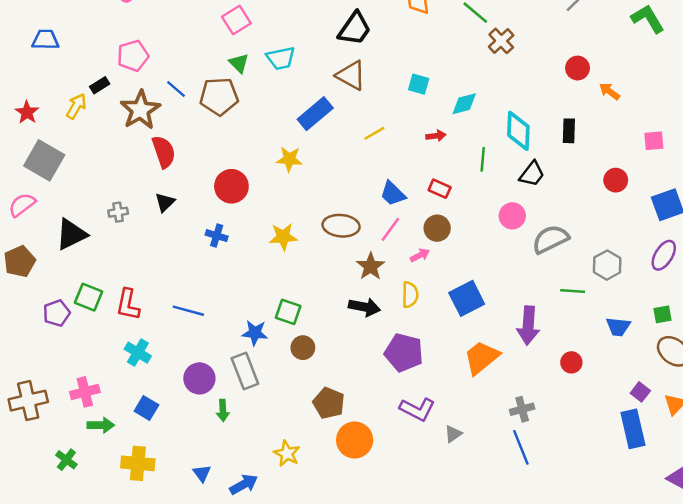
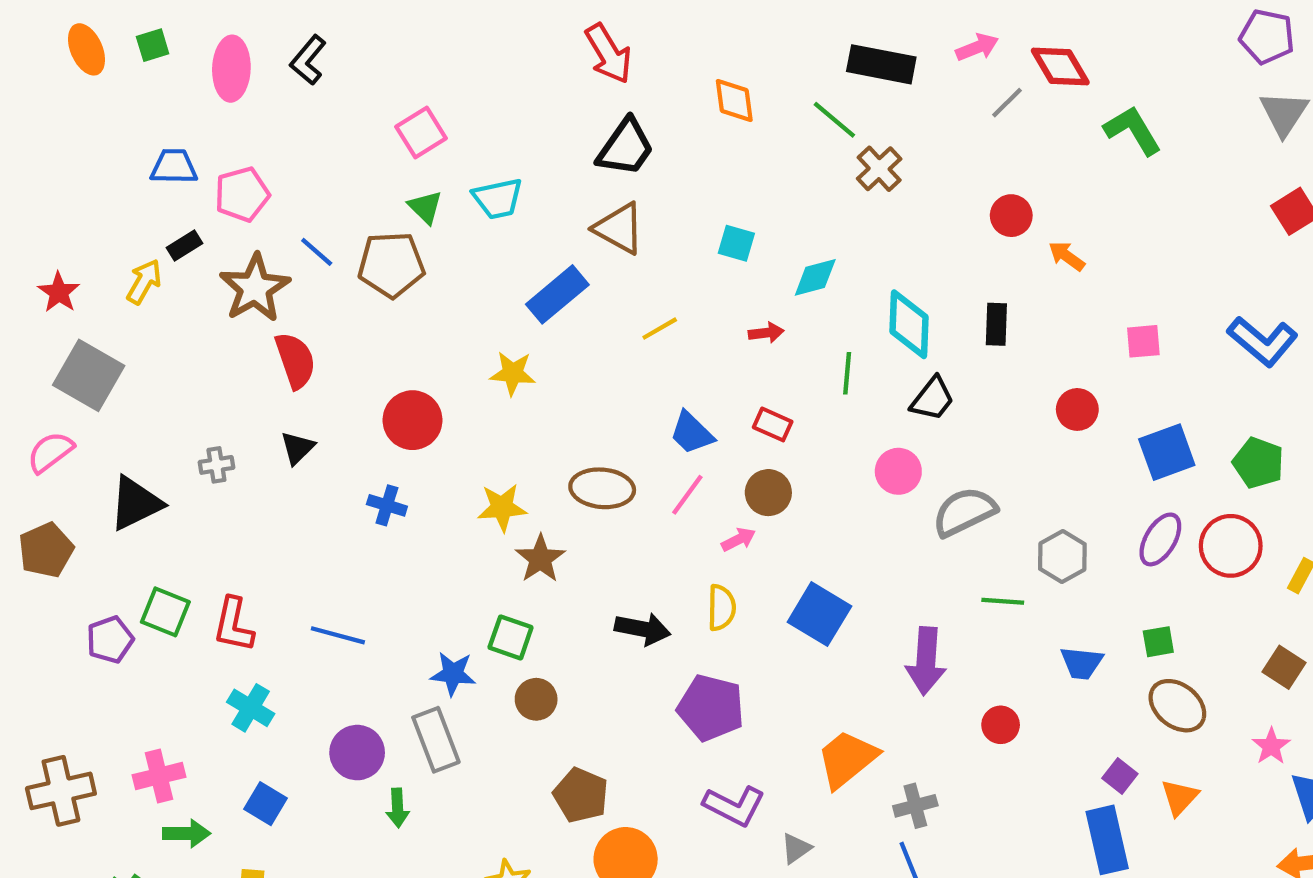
blue trapezoid: (45, 40) -> (174, 167), moved
brown star: (371, 266) -> (540, 559), moved
blue square: (467, 298) -> (819, 614), turned -32
orange trapezoid: (481, 357) -> (847, 759), moved

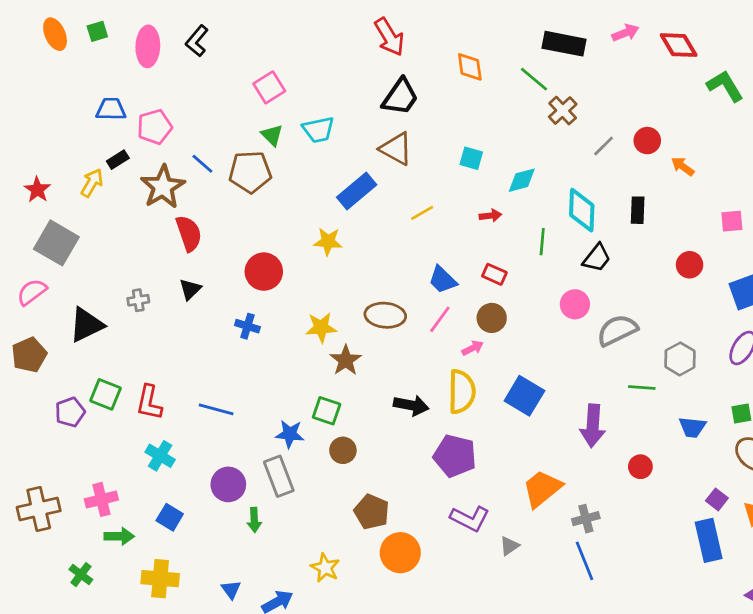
gray line: (1007, 103) -> (604, 146), moved
yellow semicircle: (721, 608) -> (462, 392), size x1.5

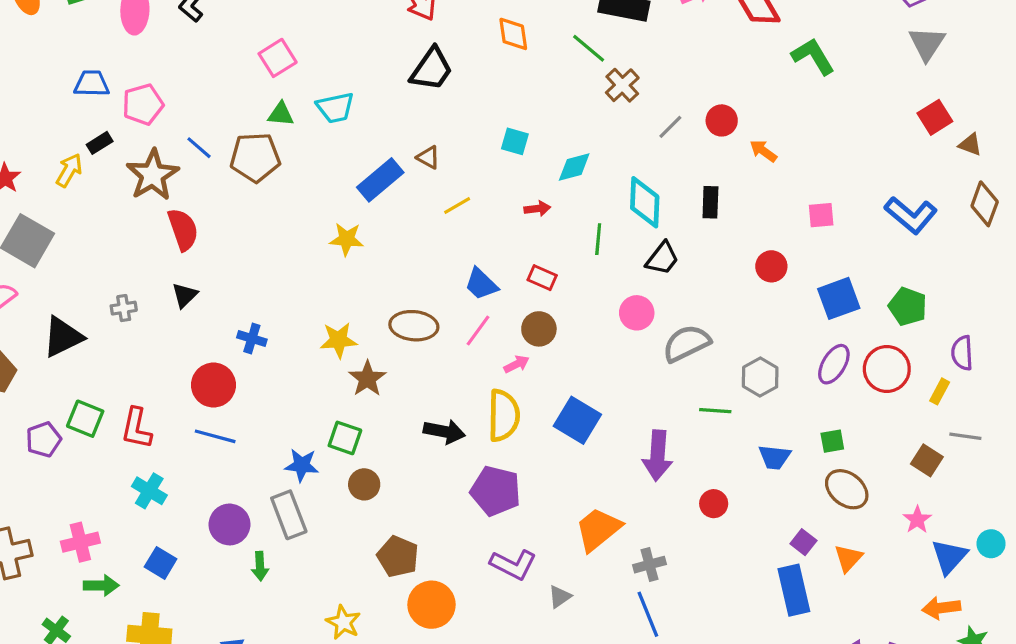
green triangle: (272, 135) -> (281, 114), turned -40
brown triangle: (396, 149) -> (428, 157), moved, size x0.6
red circle: (264, 272) -> (213, 385), moved

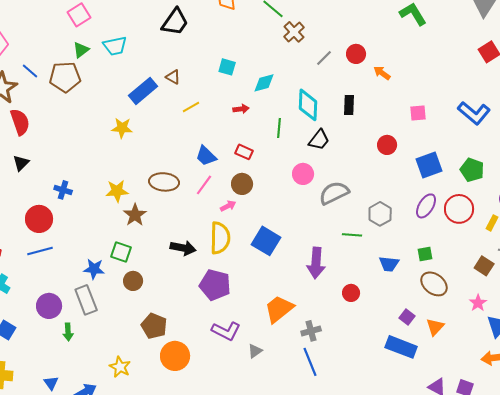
green triangle: (281, 114) -> (81, 50), turned -42
blue line: (215, 436) -> (40, 251), turned -30
blue rectangle: (794, 590) -> (401, 347), turned -56

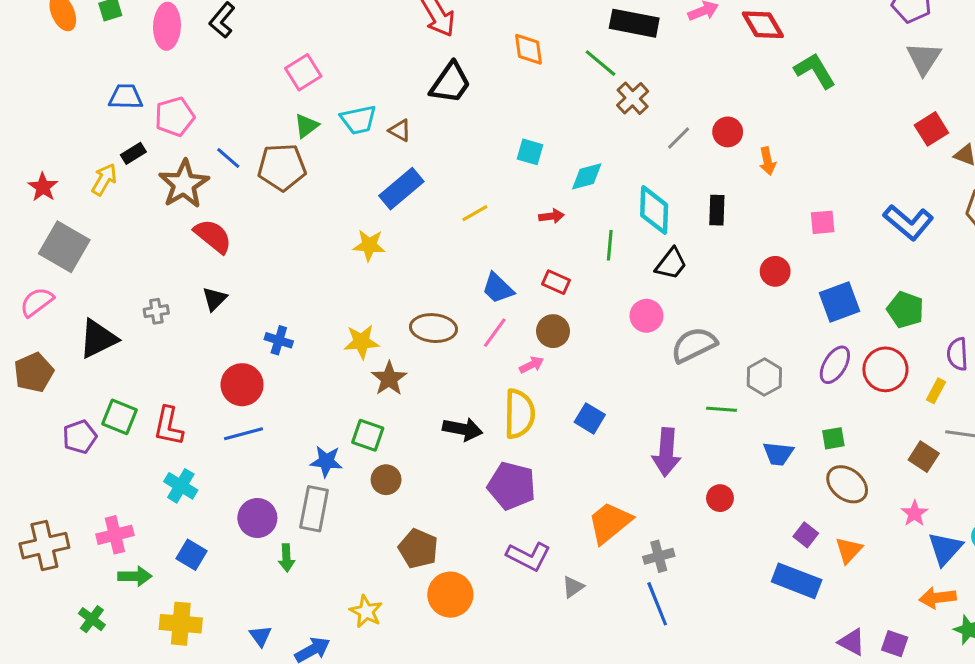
orange arrow: (382, 73) -> (767, 161), turned -138
brown triangle: (173, 77) -> (400, 130), moved
red semicircle: (20, 122) -> (213, 236), turned -32
blue square: (266, 241) -> (590, 418), size x0.7
gray rectangle: (86, 300) -> (314, 509), turned 32

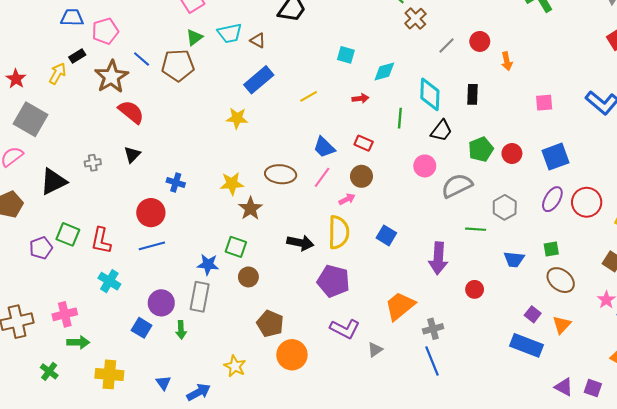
red circle: (775, 271) -> (512, 153), moved
green pentagon: (905, 310) -> (481, 149), moved, turned 30
blue square: (191, 555) -> (142, 328), moved

